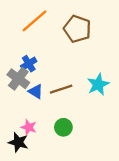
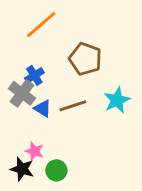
brown pentagon: (77, 29) -> (85, 59), moved
green circle: (63, 127) -> (56, 170), moved

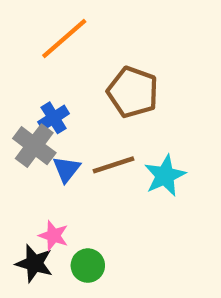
cyan star: (117, 100) -> (165, 176), moved
blue triangle: (43, 108) -> (66, 169), turned 36

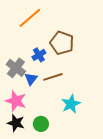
blue cross: (54, 118) -> (39, 55), moved
cyan star: (165, 176) -> (71, 104), moved
pink star: (54, 236) -> (16, 101), moved, size x1.5

